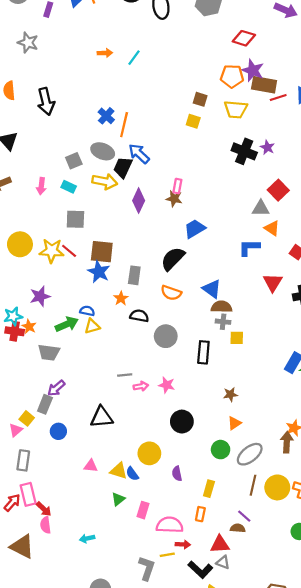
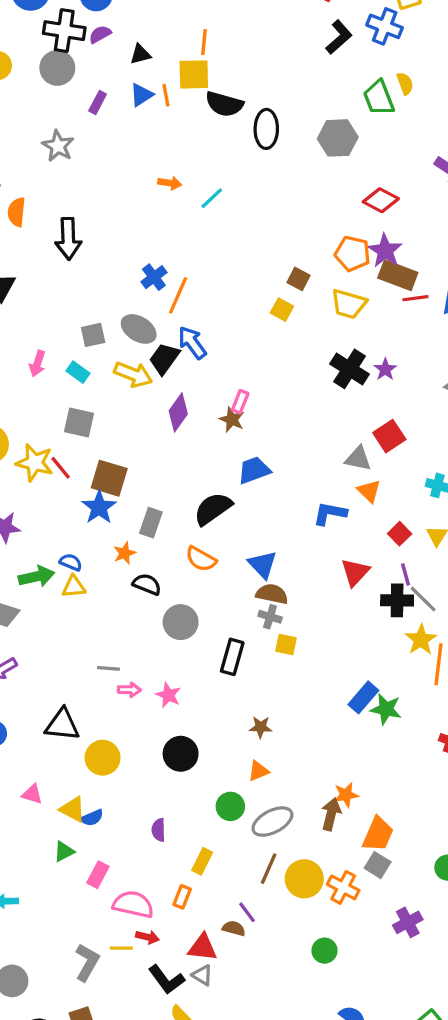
yellow circle: (149, 453) -> (103, 758), moved
blue semicircle: (132, 474) -> (92, 818), turned -88

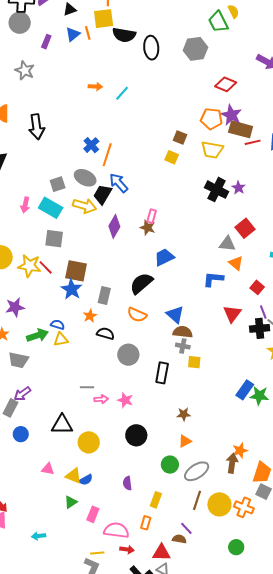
cyan rectangle: (78, 372) -> (51, 208), size x1.6
yellow line: (121, 948) -> (97, 553), moved

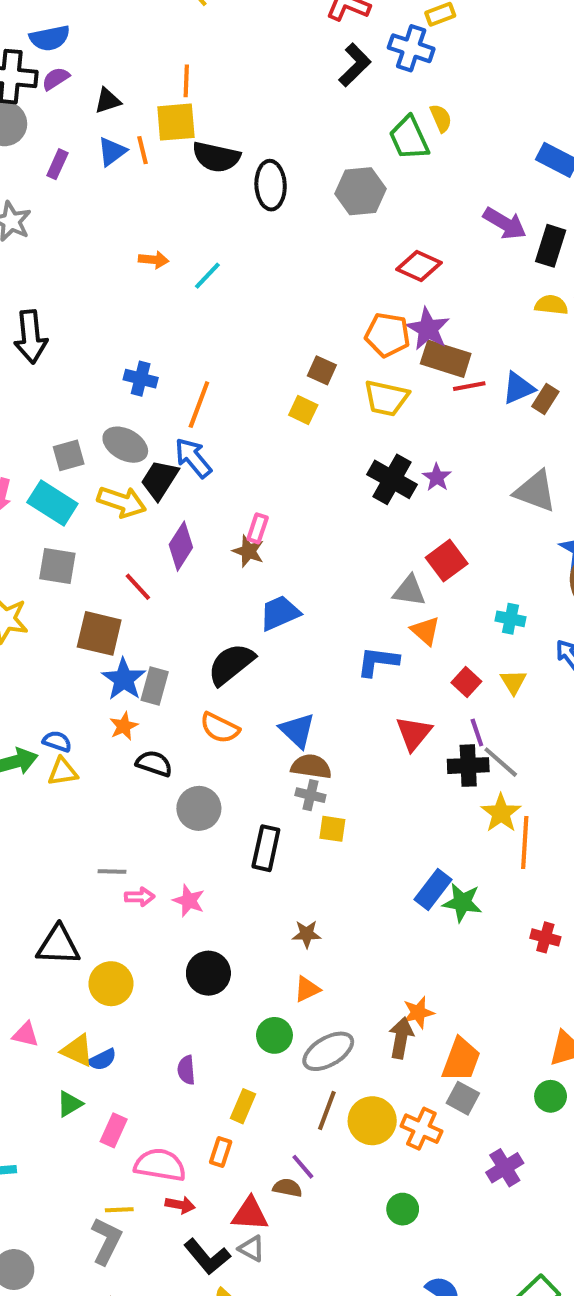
blue cross: (91, 145) -> (141, 379), turned -35
orange line: (107, 155) -> (199, 405), moved
red line: (46, 267) -> (138, 587), moved
blue star: (72, 289) -> (124, 679), moved

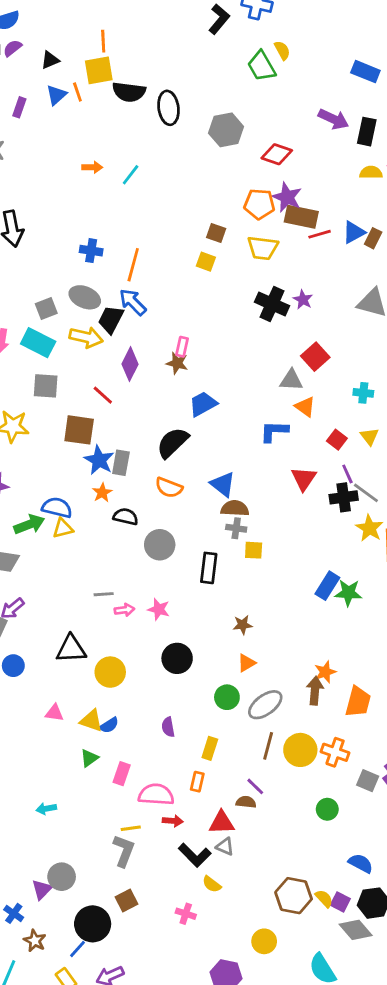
gray hexagon: (361, 191) -> (226, 130), moved
blue semicircle: (57, 741) -> (57, 508), size x1.5
gray square: (463, 1098) -> (368, 781), moved

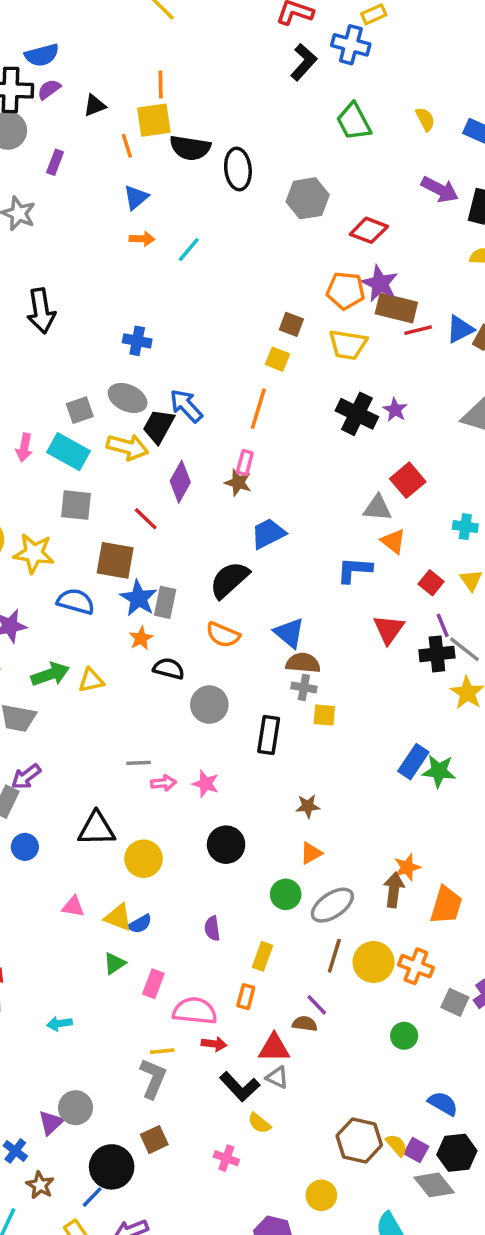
yellow semicircle: (282, 50) -> (425, 119), moved
blue triangle: (56, 95) -> (136, 197), moved
orange line: (133, 265) -> (258, 409), moved
blue semicircle: (57, 508) -> (76, 601), moved

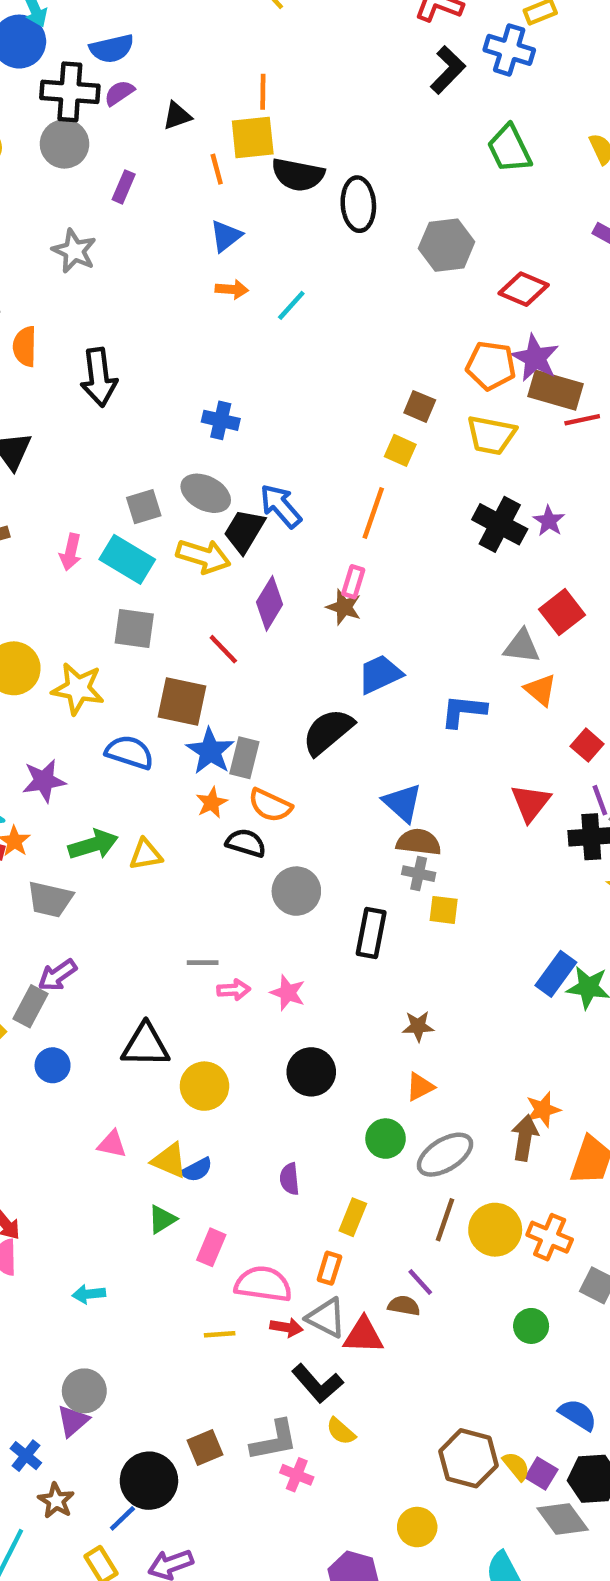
blue L-shape: (354, 570) -> (463, 711), moved
orange semicircle: (223, 635) -> (270, 805), moved
gray triangle: (277, 1077) -> (326, 1318), moved, size x1.4
gray L-shape: (153, 1078) -> (274, 1440), moved, turned 54
gray circle: (76, 1108) -> (84, 1391), moved

